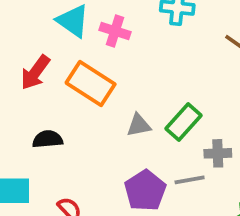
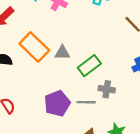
orange rectangle: (91, 84) -> (34, 47), moved
gray triangle: (139, 125) -> (62, 53), moved

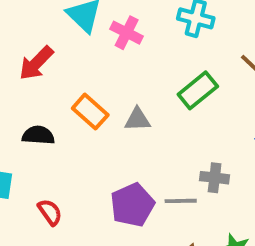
orange rectangle: (34, 47) -> (90, 112), size x0.7
green rectangle: (89, 66) -> (198, 90), moved

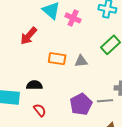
orange rectangle: (90, 112) -> (57, 59), turned -30
black semicircle: (38, 135) -> (34, 85), moved

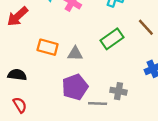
purple pentagon: (81, 104) -> (75, 87), moved

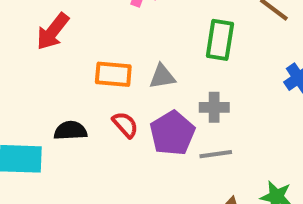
green rectangle: (112, 39) -> (220, 40), turned -35
gray cross: (118, 91) -> (214, 107), moved
red semicircle: (20, 105) -> (125, 125), moved

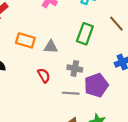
red semicircle: (125, 125) -> (44, 75), moved
purple pentagon: (172, 133) -> (96, 85), moved

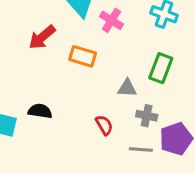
orange rectangle: (25, 40) -> (83, 56), moved
gray triangle: (51, 47) -> (127, 88), moved

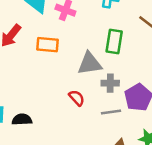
gray triangle: (127, 88) -> (90, 64), size x1.5
black semicircle: (40, 111) -> (22, 120), moved

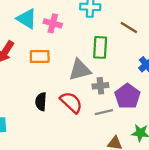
red semicircle: (77, 98) -> (71, 102), size x1.5
black semicircle: (22, 120) -> (41, 102), moved, turned -78

